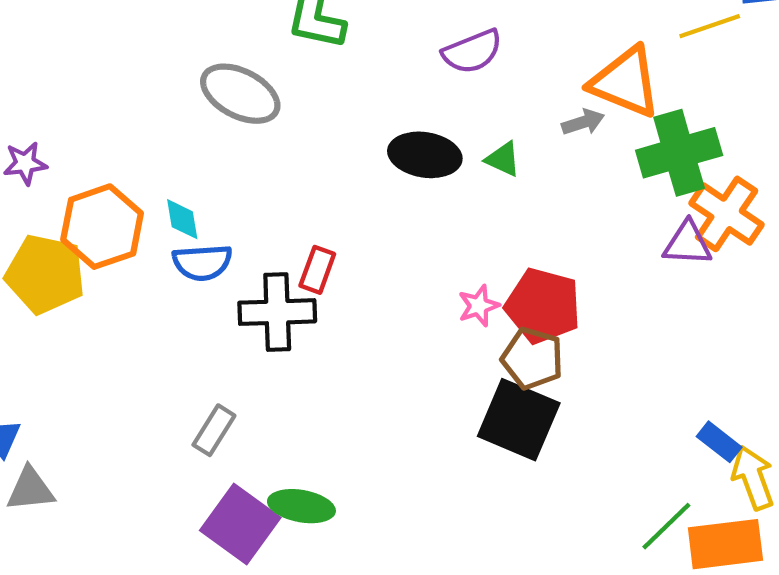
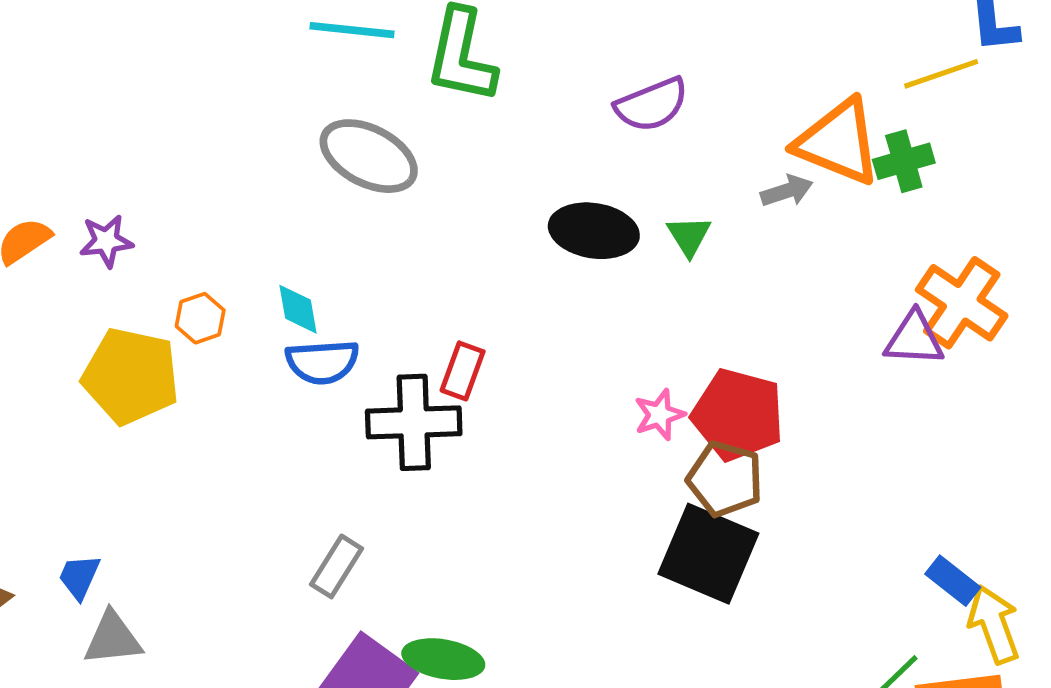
green cross: (679, 153) -> (904, 161), moved, size x0.6
green triangle: (503, 159) -> (689, 236), turned 33
orange hexagon: (102, 227) -> (200, 318), size x0.5

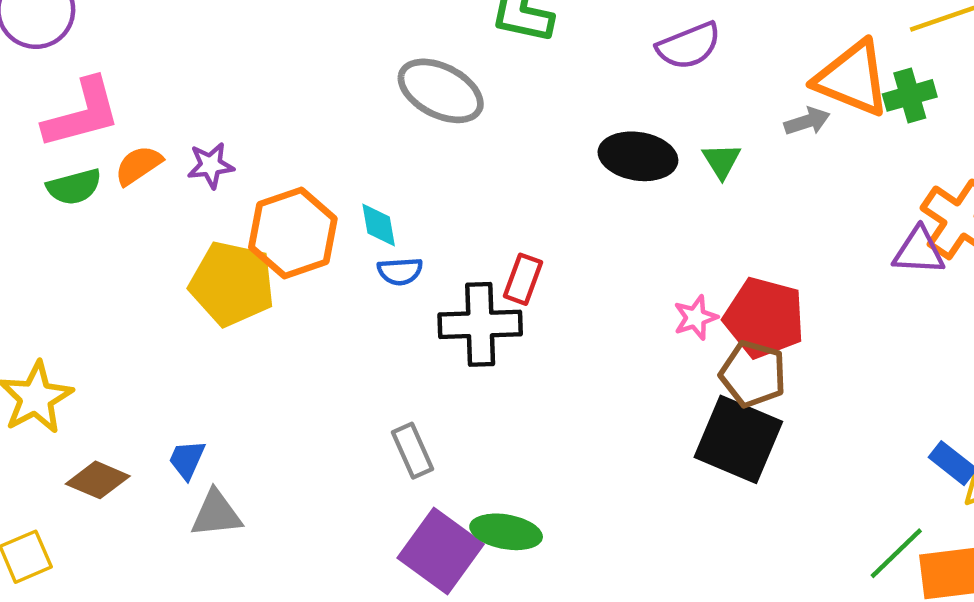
orange hexagon: (200, 318) -> (293, 233), size x2.0
blue semicircle: (322, 362) -> (400, 271), size x0.7
gray rectangle: (337, 566) -> (412, 451), turned -56

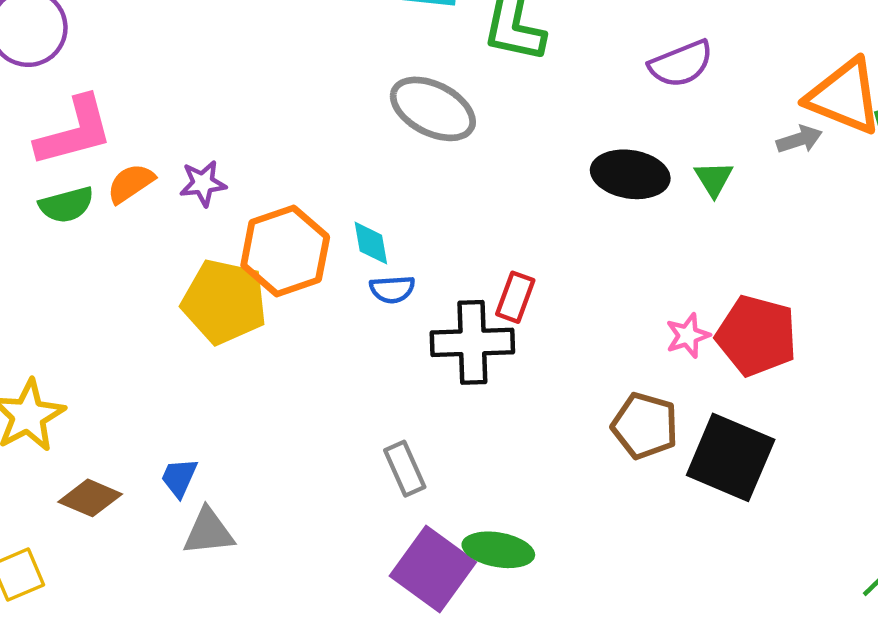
brown pentagon: (753, 374) -> (645, 426), moved

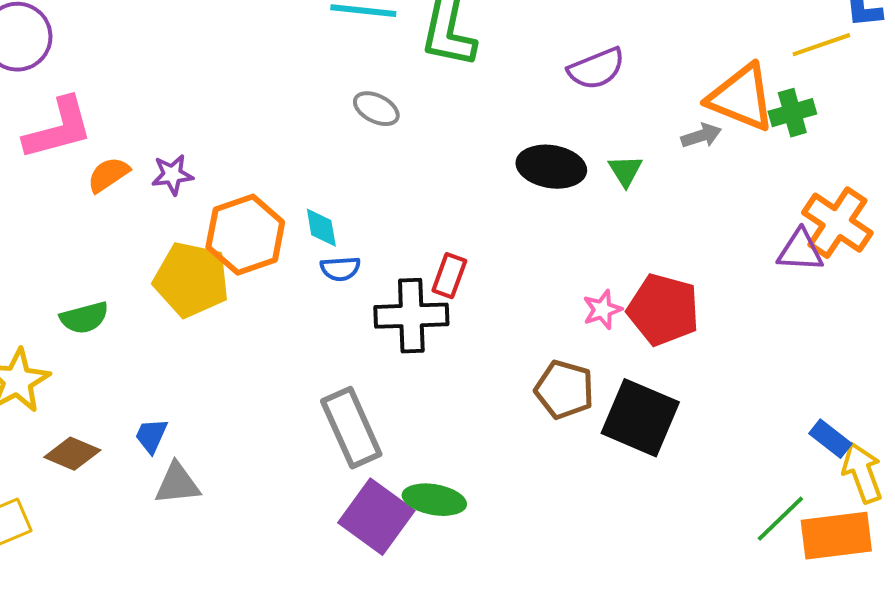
gray ellipse: (433, 109) -> (376, 109), size x0.6
green semicircle: (66, 205) -> (84, 318), moved
gray rectangle: (405, 469) -> (351, 428), size x1.6

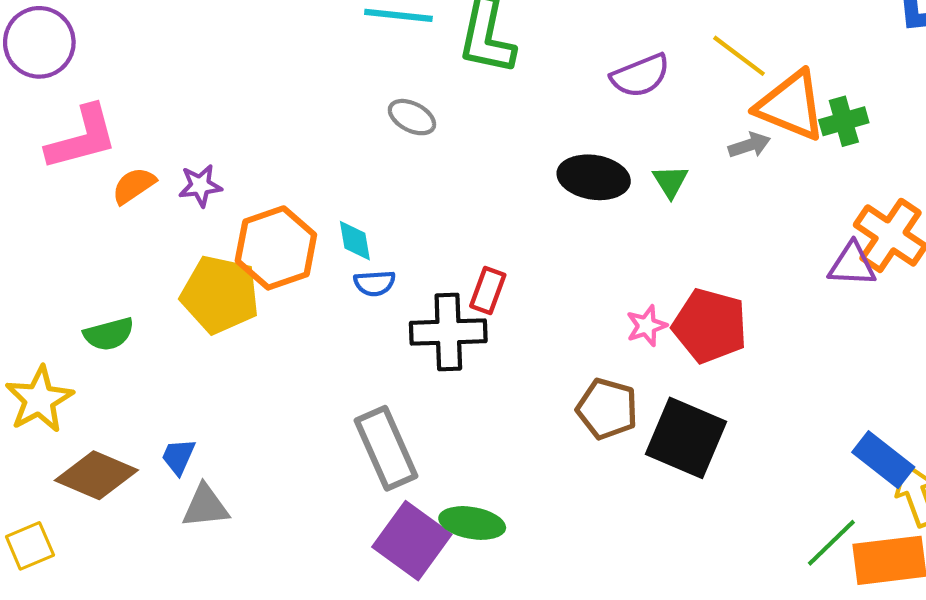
yellow line: (821, 45) -> (739, 56), moved, turned 56
blue rectangle: (830, 439) -> (883, 460), size x1.4
brown diamond: (72, 454) -> (96, 475), size x1.4

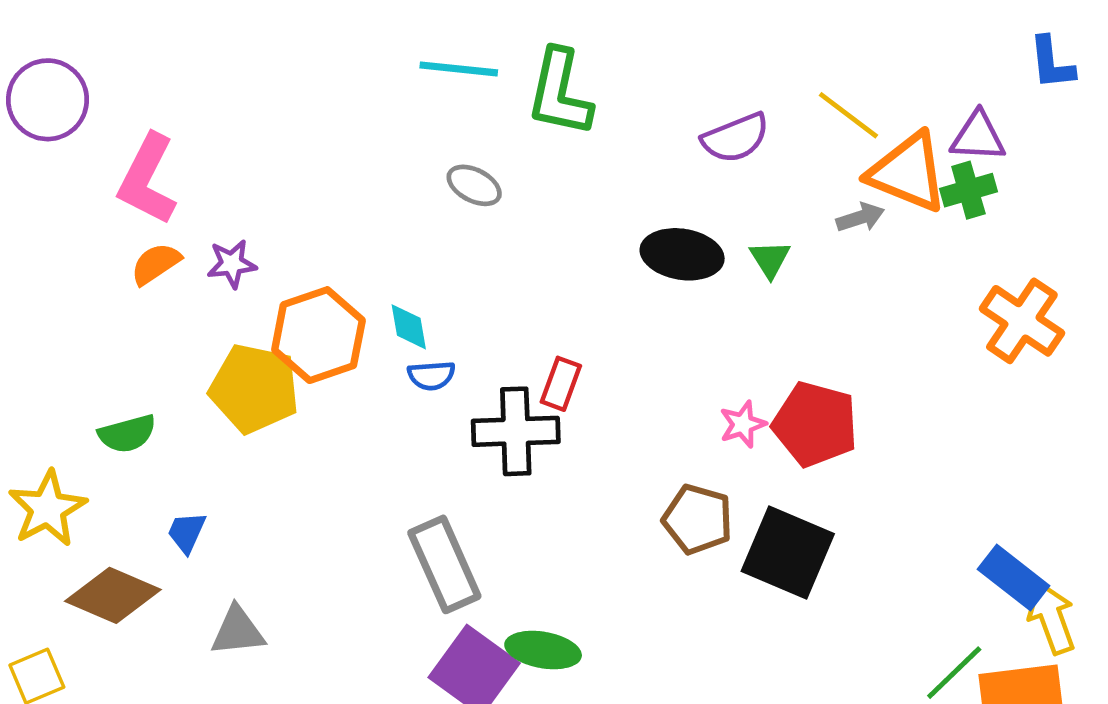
pink L-shape: (82, 138) -> (147, 179), moved, turned 132
purple triangle: (852, 265) -> (978, 137), moved
blue trapezoid: (178, 457) -> (187, 532), moved

